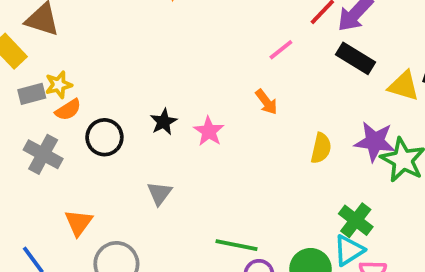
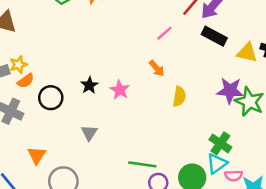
yellow semicircle: (321, 148) -> (179, 96), moved

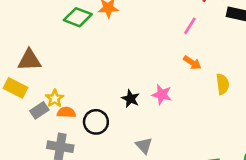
orange semicircle: (26, 81) -> (66, 112), turned -126

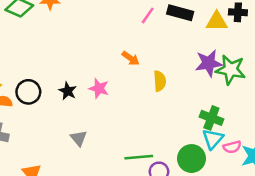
pink line: (190, 26) -> (148, 15), moved
black circle: (96, 122) -> (28, 92), moved

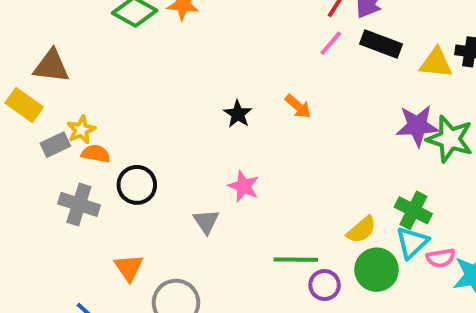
yellow semicircle: (160, 81) -> (361, 230), moved, turned 48
pink star: (99, 88) -> (244, 186), moved
black star: (68, 91) -> (238, 114), moved
black circle: (28, 92) -> (137, 185), moved

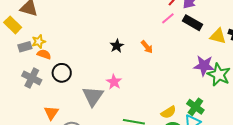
gray triangle: (206, 221) -> (93, 96), size x1.6

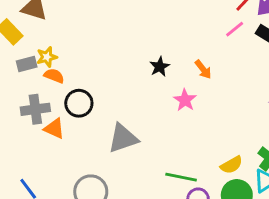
gray cross: (32, 78) -> (35, 109), turned -36
pink star: (114, 82) -> (185, 100), moved
gray triangle: (93, 96) -> (123, 138), turned 35
orange triangle: (51, 113) -> (54, 129), moved, turned -42

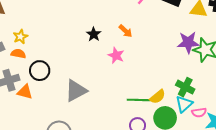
yellow star: (47, 57) -> (20, 37), moved
green line: (181, 177) -> (138, 100), moved

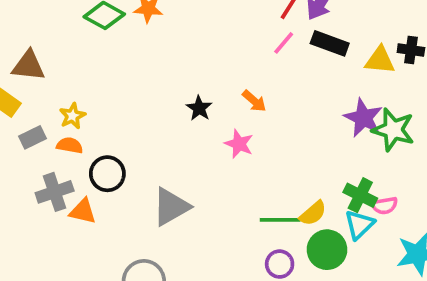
purple star: (188, 42) -> (363, 118), turned 30
pink semicircle: (199, 112) -> (385, 205), moved

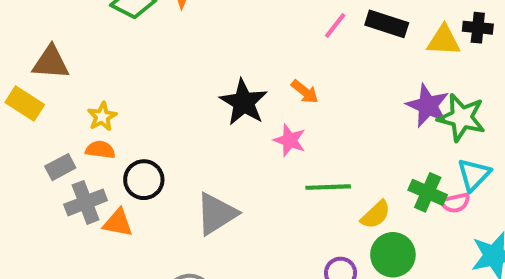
black star: (199, 108) -> (244, 102), size x1.6
gray rectangle: (33, 137) -> (60, 167), moved
green line: (280, 220) -> (328, 187), moved
cyan triangle: (359, 225) -> (474, 175), moved

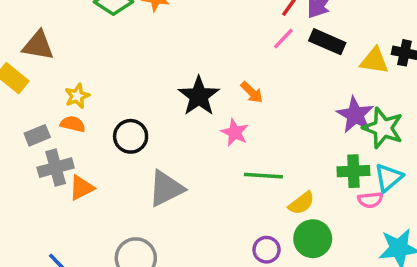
black circle: (144, 180) -> (131, 136), moved
green cross: (428, 192) -> (353, 171), moved, turned -32
orange triangle: (118, 223) -> (81, 188), turned -44

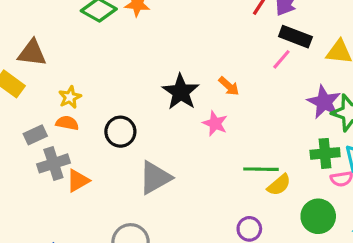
pink line: (283, 39) -> (281, 59), moved
green line: (263, 176) -> (261, 169), moved
green circle: (313, 239) -> (318, 216), moved

